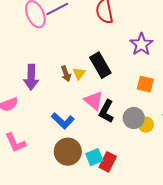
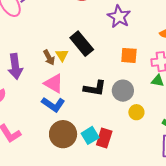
pink triangle: (94, 101) -> (54, 83), moved
black L-shape: (106, 111) -> (95, 88), turned -100
yellow circle: (146, 125) -> (136, 112), moved

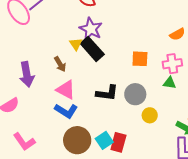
purple star: (119, 17) -> (91, 29), moved
yellow triangle: (62, 55) -> (76, 44), moved

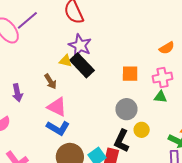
yellow triangle: (76, 44) -> (65, 61), turned -40
purple arrow: (27, 74) -> (17, 93), size x0.7
black L-shape: (107, 93) -> (122, 141), moved, turned 110

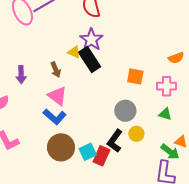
green triangle: (160, 97) -> (165, 114), moved

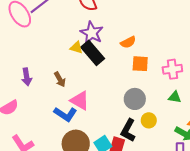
orange semicircle: (176, 58) -> (128, 42), moved
brown arrow: (56, 70) -> (60, 79), moved
pink triangle: (57, 96) -> (80, 100), moved

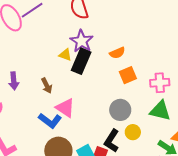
black rectangle: (93, 53) -> (81, 61), turned 60
orange square: (140, 64) -> (128, 75), turned -30
green triangle: (175, 97) -> (160, 111), size x1.6

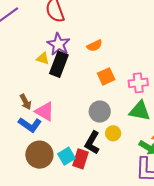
orange semicircle: (117, 53) -> (95, 46), moved
brown arrow: (47, 85) -> (26, 102), moved

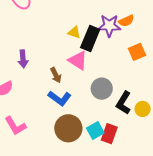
purple star: (59, 44) -> (109, 26), moved, turned -30
pink triangle: (45, 111) -> (78, 60), moved
gray circle: (100, 112) -> (102, 89), moved
black L-shape: (92, 143) -> (124, 103), moved

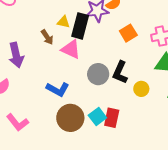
purple arrow: (23, 59) -> (16, 55), size x1.4
brown arrow: (56, 75) -> (47, 37), moved
black L-shape: (124, 103) -> (120, 72), moved

